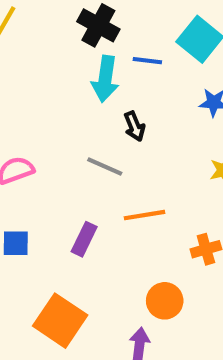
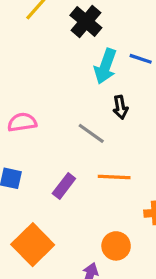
black cross: (98, 25) -> (86, 21), moved

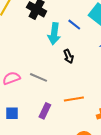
blue line: (141, 59) -> (74, 25), turned 32
gray line: (91, 133) -> (38, 77), moved

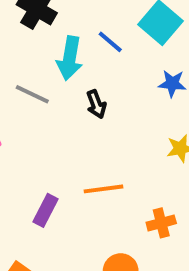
gray line: (38, 77) -> (32, 94), moved

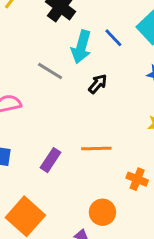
black arrow: (96, 104) -> (98, 84), turned -125
orange cross: (161, 223) -> (137, 179), turned 30

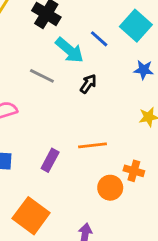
cyan arrow: (81, 47) -> (70, 50), turned -60
orange circle: (102, 212) -> (110, 188), moved

